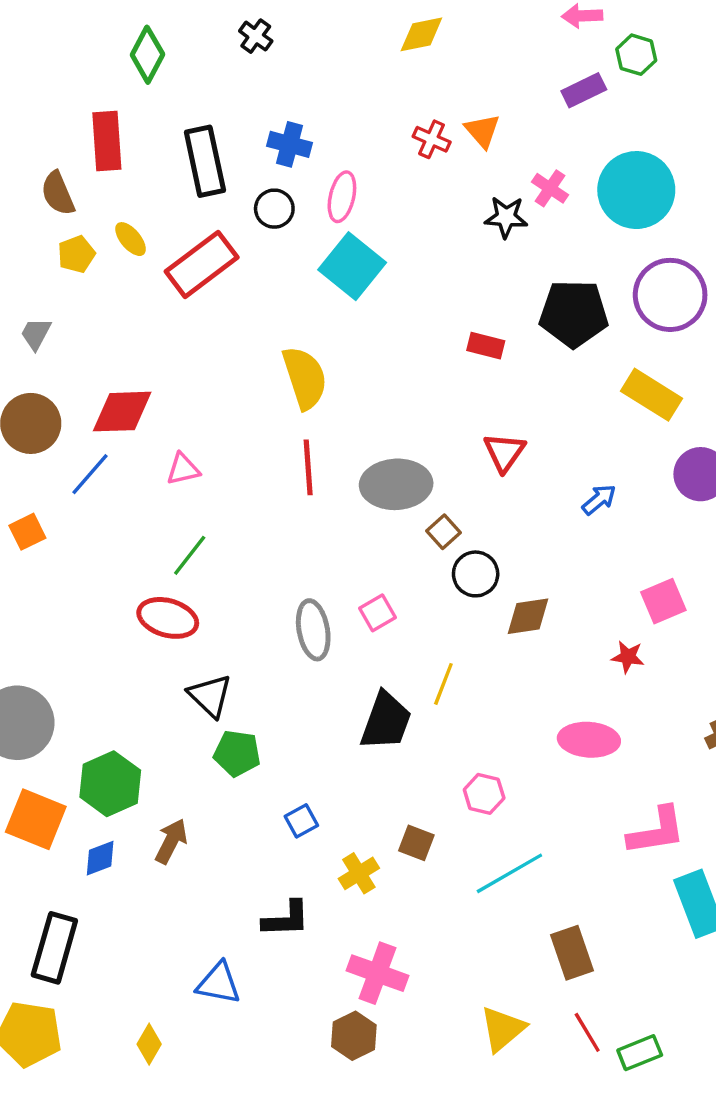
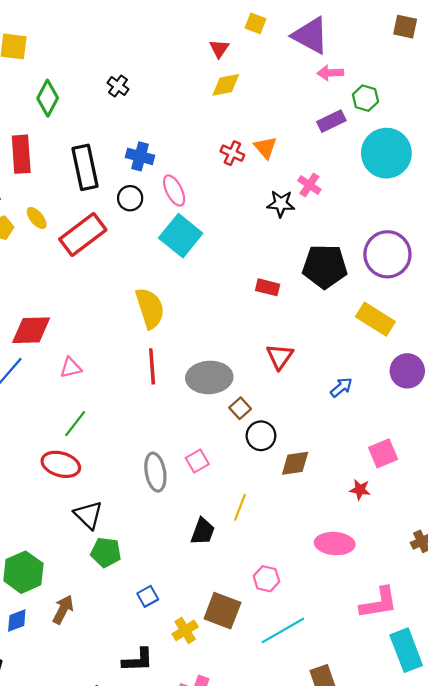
cyan circle: (636, 190) -> (386, 153), moved
pink ellipse: (342, 197) -> (174, 191), turned -40
black trapezoid: (386, 721) -> (203, 531), size x0.7
brown square: (416, 843) -> (222, 611), size x1.6

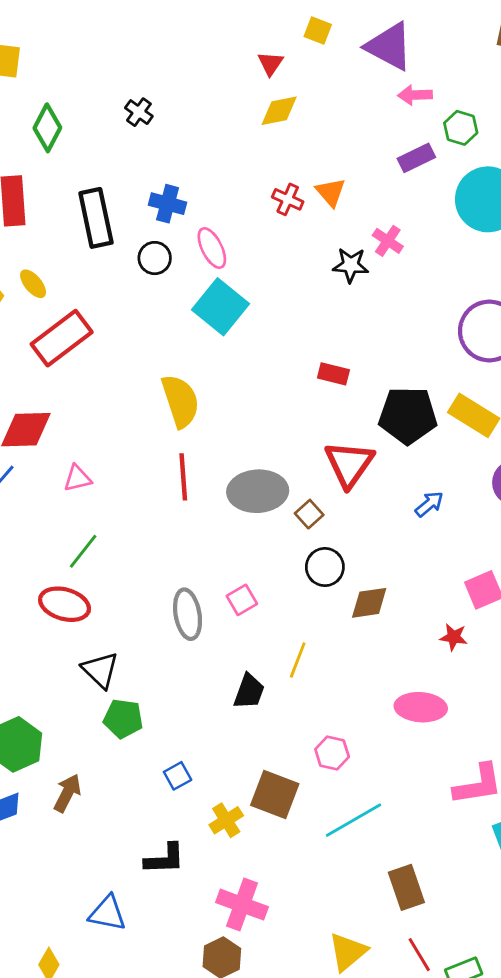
red rectangle: (83, 234) -> (62, 338), moved
black pentagon: (325, 266) -> (408, 415), moved
red triangle: (280, 357) -> (349, 464), size x1.4
brown square: (240, 408) -> (309, 514), moved

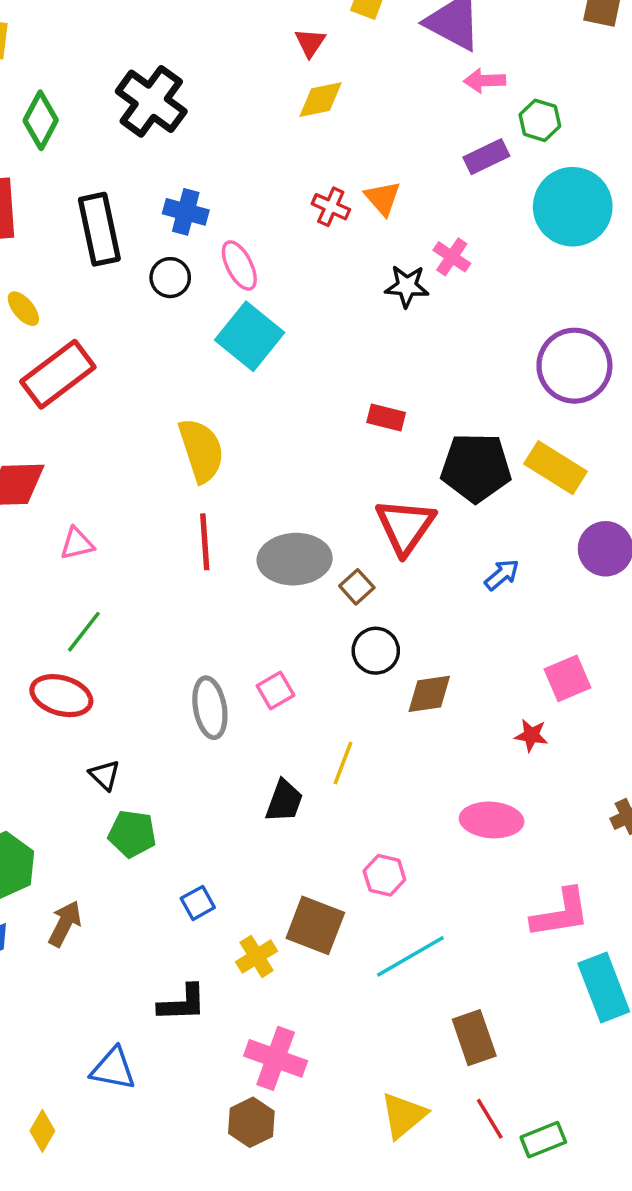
black cross: (139, 112) -> (151, 101), size x2.0
black triangle: (100, 670) -> (105, 775), size x0.7

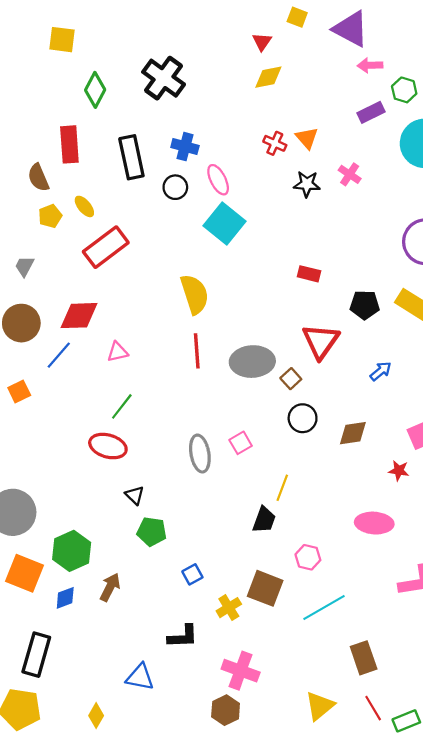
black star: (407, 286) -> (307, 184), moved
black pentagon: (476, 468) -> (365, 305), size x0.7
brown diamond: (429, 694) -> (353, 433), moved
black trapezoid: (284, 801) -> (264, 520), moved

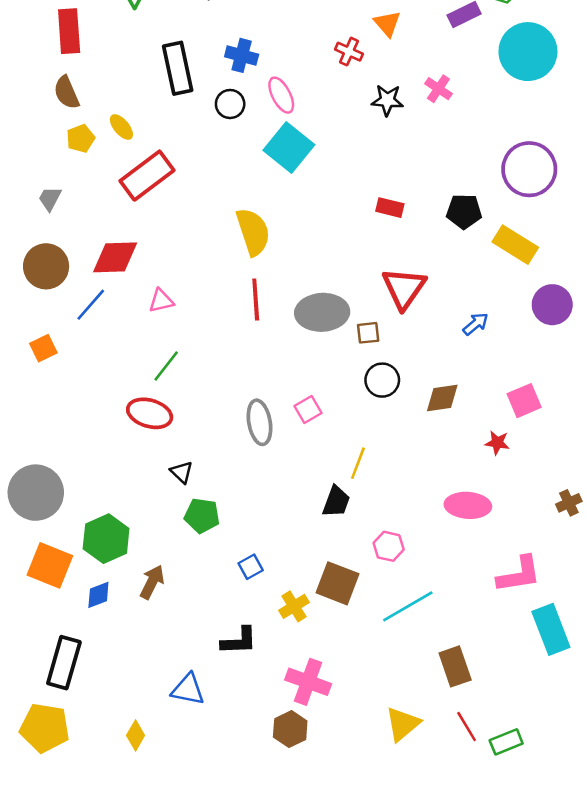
orange triangle: (307, 138) -> (387, 23), moved
red rectangle: (69, 144) -> (69, 31), moved
black pentagon: (365, 305) -> (464, 211), moved
brown square: (291, 379) -> (368, 333), turned 36

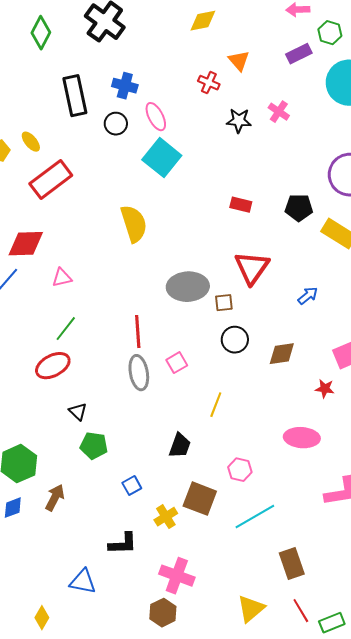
red line: (256, 300) -> (138, 332), moved
red ellipse: (150, 413) -> (53, 366), turned -44
black trapezoid: (336, 502) -> (180, 446), moved

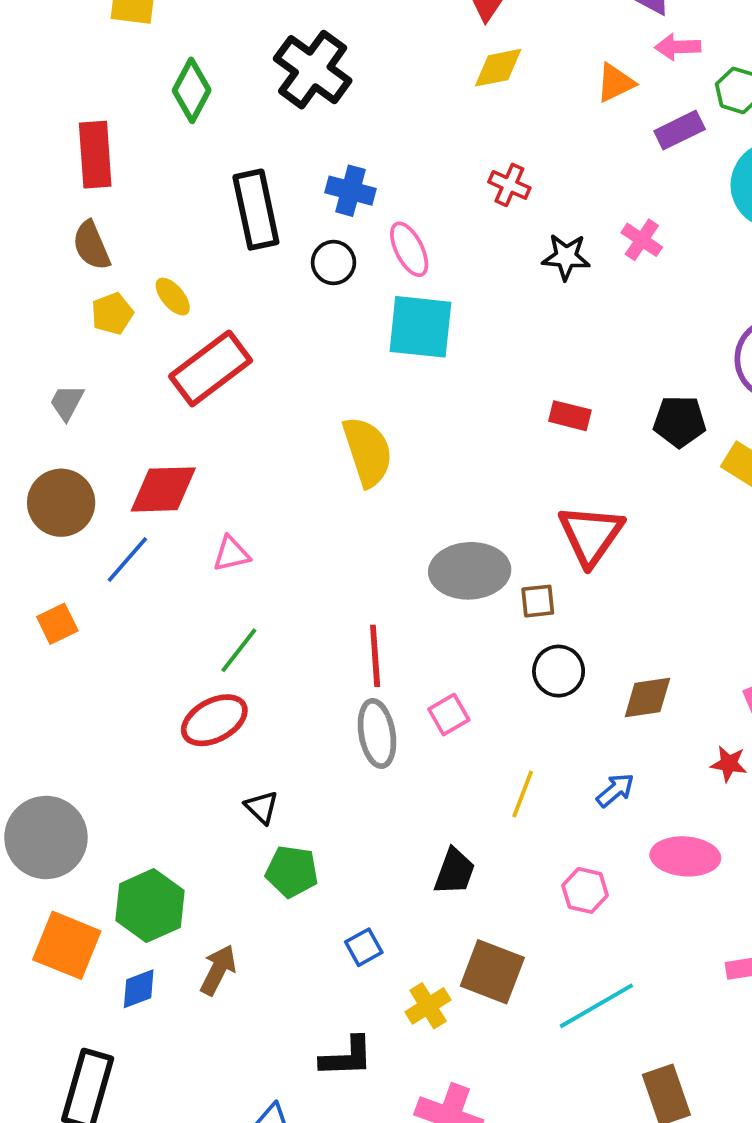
orange triangle: (239, 61) -> (615, 83), moved, turned 45
cyan square: (162, 158) -> (420, 327), turned -33
blue arrow: (308, 296) -> (615, 790), moved
pink hexagon: (240, 470) -> (585, 890), moved

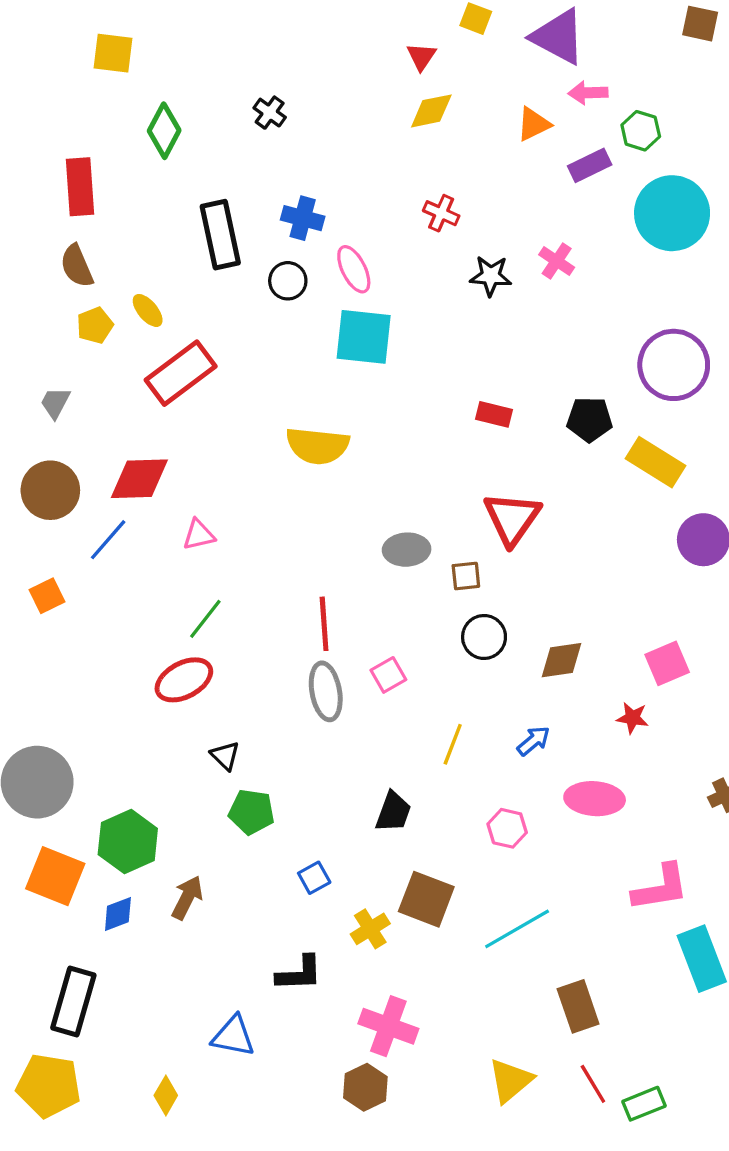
black cross: (313, 70) -> (270, 113), size x0.5
yellow semicircle: (368, 452) -> (317, 446), turned 114
gray ellipse: (470, 571) -> (407, 550), size x0.7

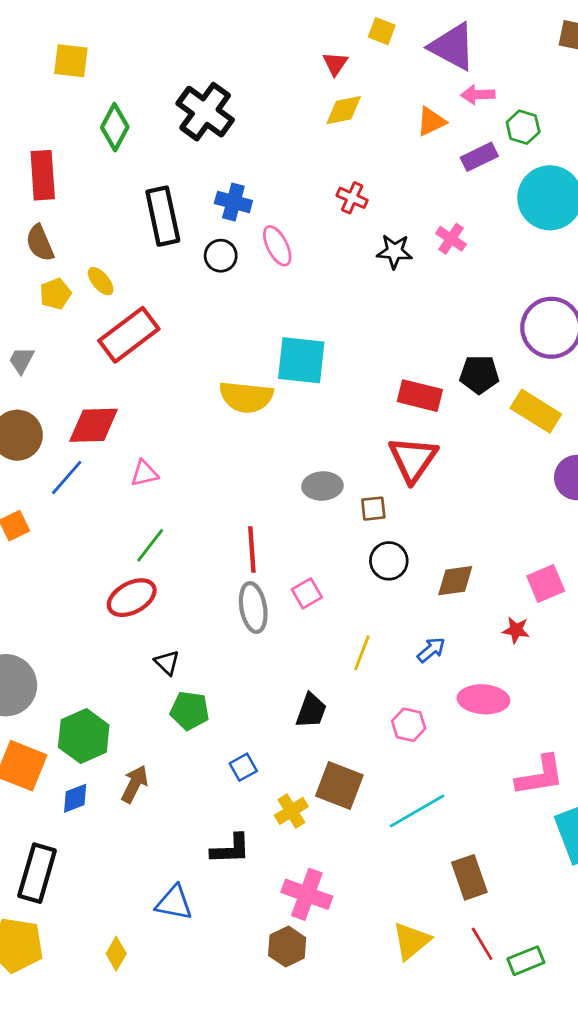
black cross: (270, 113) -> (205, 112), size x2.0
cyan square: (364, 337) -> (301, 360), moved
red rectangle: (494, 414) -> (420, 396), moved, size x1.4

